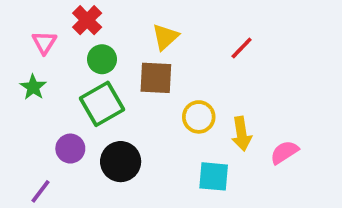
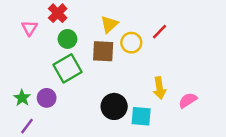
green star: (33, 87) -> (22, 98), moved
yellow circle: (199, 117) -> (131, 43), moved
black circle: (121, 162) -> (114, 106), moved

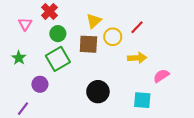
yellow arrow: (160, 88) -> (137, 58), moved, turned -84
green star: (22, 98) -> (19, 58), moved
pink semicircle: (188, 100) -> (161, 76), moved
cyan square: (141, 116) -> (142, 100), moved

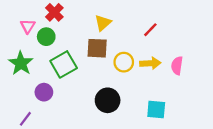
green circle: (58, 34) -> (46, 37), moved
yellow circle: (113, 37) -> (124, 62), moved
green star: (19, 58) -> (21, 63), size x1.5
pink semicircle: (161, 76) -> (177, 66), moved, turned -49

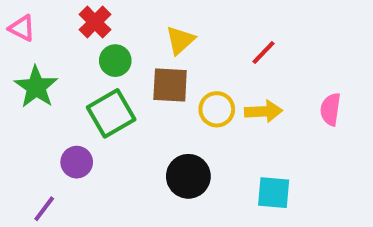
pink triangle: (28, 26) -> (22, 28), moved, turned -35
green circle: (46, 37) -> (115, 61), moved
green star: (21, 63) -> (36, 87), moved
pink semicircle: (177, 66) -> (330, 109), moved

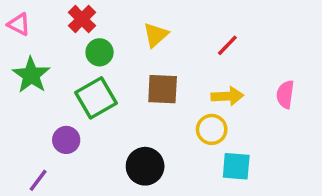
brown square: (170, 85) -> (163, 89), moved
yellow circle: (217, 109) -> (212, 129), moved
black circle: (188, 176) -> (145, 166), moved

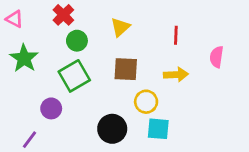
red line: (227, 45) -> (176, 35), turned -42
pink semicircle: (285, 94) -> (217, 57), moved
yellow circle: (212, 129) -> (146, 102), moved
cyan square: (236, 166) -> (158, 129), moved

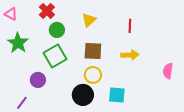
pink semicircle: (217, 57) -> (168, 71), moved
yellow circle: (146, 102) -> (93, 75), moved

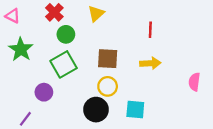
yellow triangle: (89, 20) -> (96, 14), moved

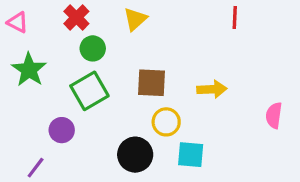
red line: (150, 30) -> (235, 17), moved
yellow circle: (108, 86) -> (166, 122), moved

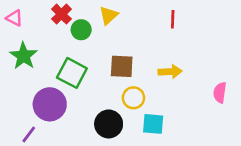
red line: (235, 17) -> (173, 19), moved
green circle: (93, 48) -> (81, 30), moved
green square: (89, 91) -> (72, 73), turned -32
purple circle: (62, 130) -> (50, 104), size x1.6

